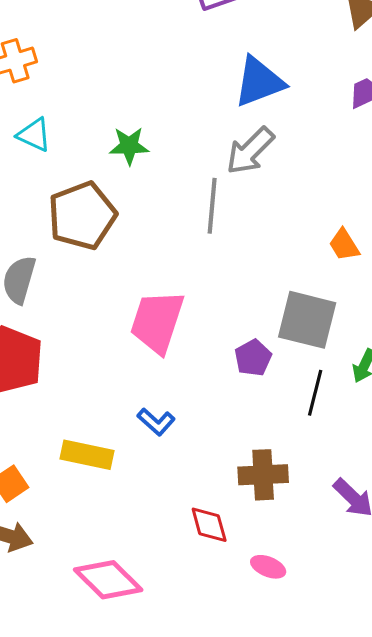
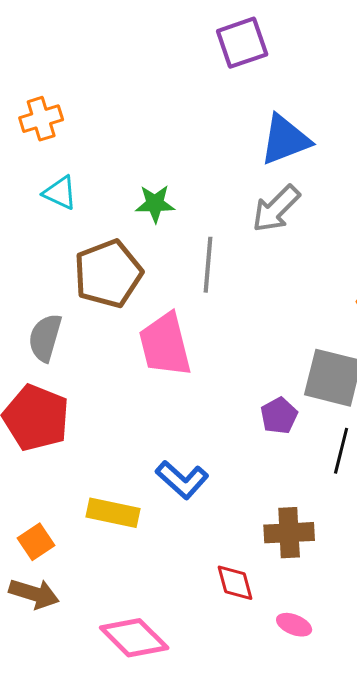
gray line: (212, 206) -> (208, 265), moved
pink trapezoid: (157, 322) -> (165, 345), moved, turned -32
blue L-shape: (156, 422) -> (182, 480), size x1.4

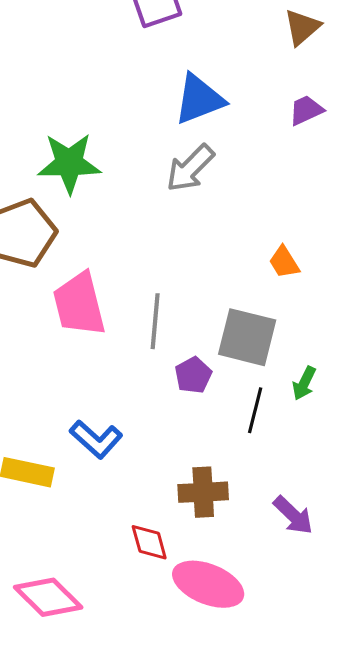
green star: (155, 204) -> (69, 163), size x1.6
gray line: (208, 265) -> (155, 321), moved
pink ellipse: (294, 625) -> (208, 584), size x2.0

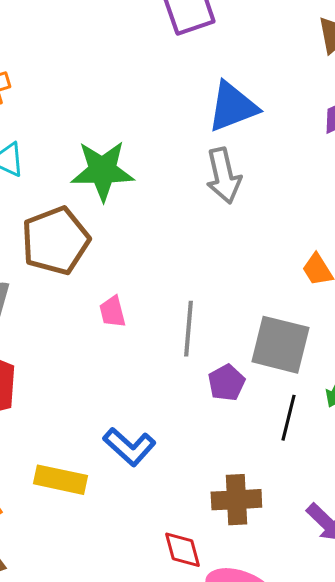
gray arrow: (190, 168) -> (223, 176), turned -58
pink trapezoid: (79, 304) -> (112, 312), size x0.5

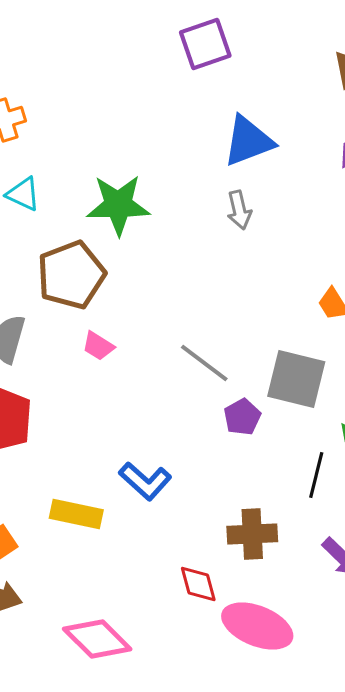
gray arrow: (223, 176) -> (239, 210), size x0.7
pink trapezoid: (112, 312) -> (98, 346), moved, turned -44
gray line: (188, 329) -> (204, 363), turned -58
black line: (288, 418) -> (316, 475), moved

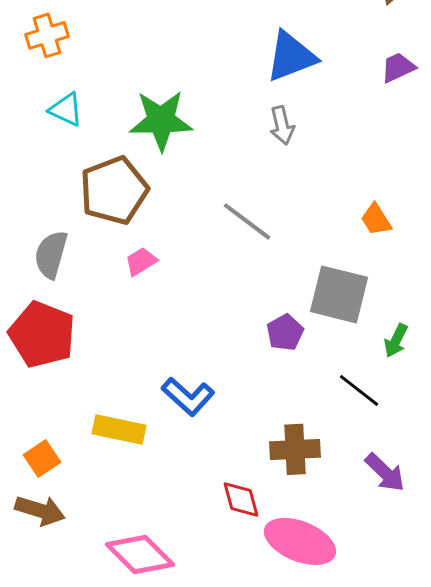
pink trapezoid: (98, 346) -> (141, 261), turned 116
gray line: (204, 363) -> (247, 221), moved
black line: (316, 475) -> (359, 390), turned -66

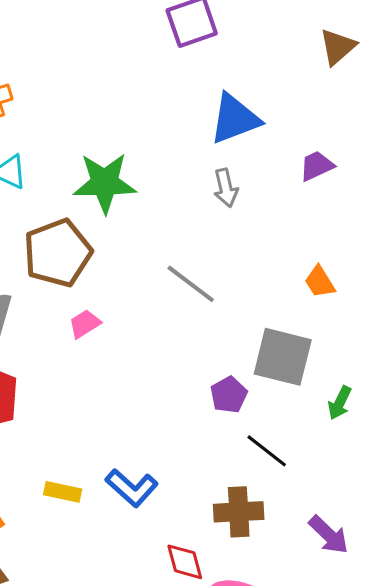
purple trapezoid: (398, 67) -> (317, 166), moved
black line: (359, 390) -> (267, 451), moved
blue L-shape: (188, 396) -> (132, 488), moved
yellow rectangle: (119, 429) -> (63, 492), size x0.7

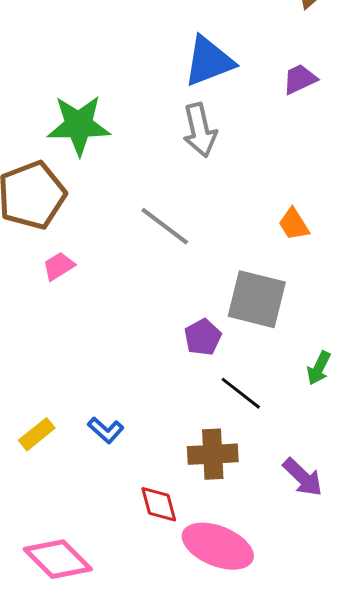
purple trapezoid: (317, 166) -> (300, 79), moved
gray arrow: (226, 188) -> (200, 130), size x1.4
green arrow: (340, 403) -> (319, 368), moved
blue L-shape: (132, 488) -> (106, 430), size x0.7
yellow rectangle: (63, 492) -> (37, 434), turned -51

